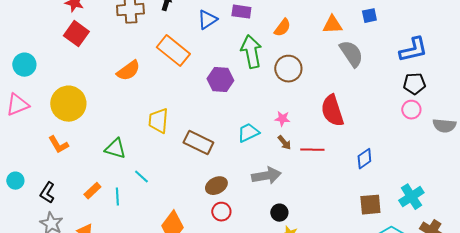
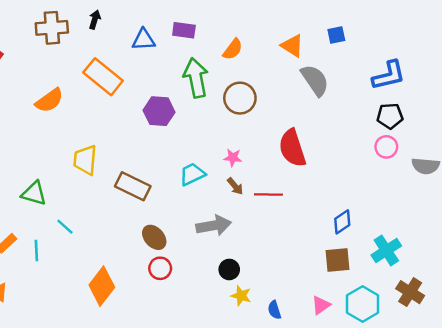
blue triangle: (207, 20) -> (143, 40), turned 30
orange triangle: (332, 25) -> (292, 46), turned 35
blue diamond: (364, 159) -> (342, 222), moved
brown ellipse: (216, 186) -> (154, 237), turned 75

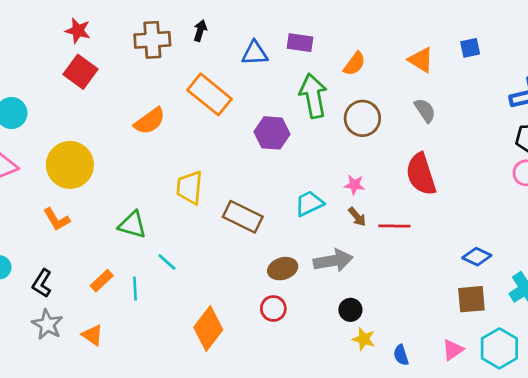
gray semicircle: (315, 80) -> (425, 110), moved, size x0.7
blue diamond: (342, 222) -> (477, 257), turned 60
brown ellipse: (154, 237) -> (283, 269), moved, turned -65

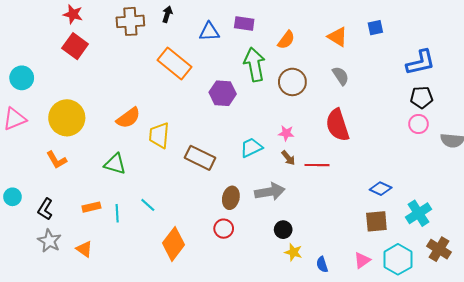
orange semicircle: (150, 121) -> (128, 118), moved
cyan line: (167, 262) -> (148, 205), moved
brown ellipse: (283, 269) -> (231, 198), turned -60
orange rectangle: (102, 281) -> (91, 207), turned 30

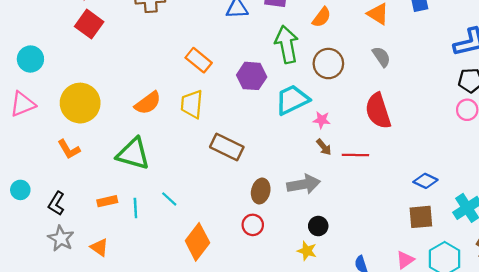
orange rectangle: (174, 64) -> (199, 60), moved, size x0.7
yellow trapezoid: (159, 135) -> (192, 104), moved
cyan trapezoid: (251, 148) -> (292, 100), moved, size x1.4
green triangle: (115, 164) -> (133, 154), size x1.4
yellow star: (293, 252) -> (307, 251), moved

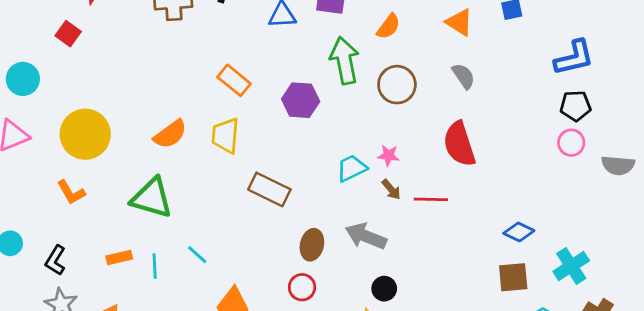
red square: (89, 24) -> (68, 34), moved, size x0.7
cyan trapezoid: (292, 100) -> (352, 168), moved, size x0.7
gray arrow: (304, 184) -> (366, 236), turned -148

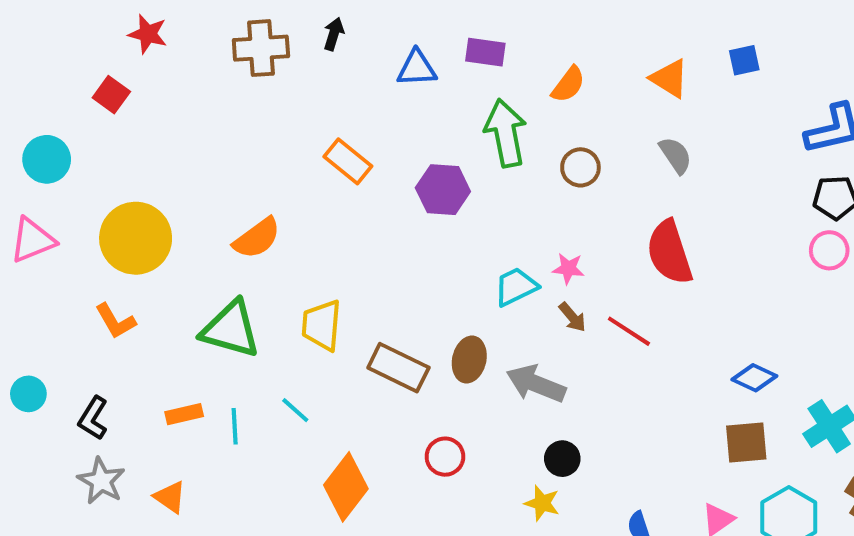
brown circle: (397, 85) -> (580, 167), size x0.7
yellow trapezoid: (225, 136) -> (322, 325), moved
brown rectangle: (269, 189) -> (398, 368), moved
red line: (431, 199) -> (629, 331), turned 32
brown ellipse: (312, 245) -> (469, 360), moved

